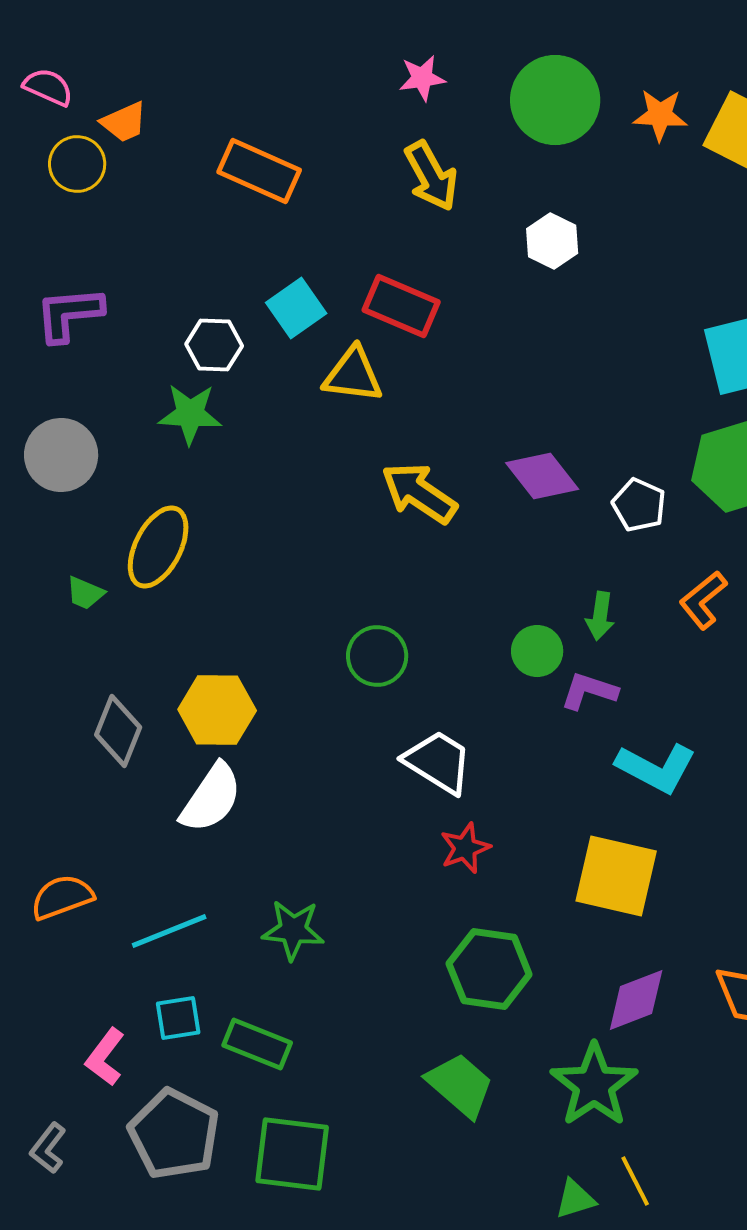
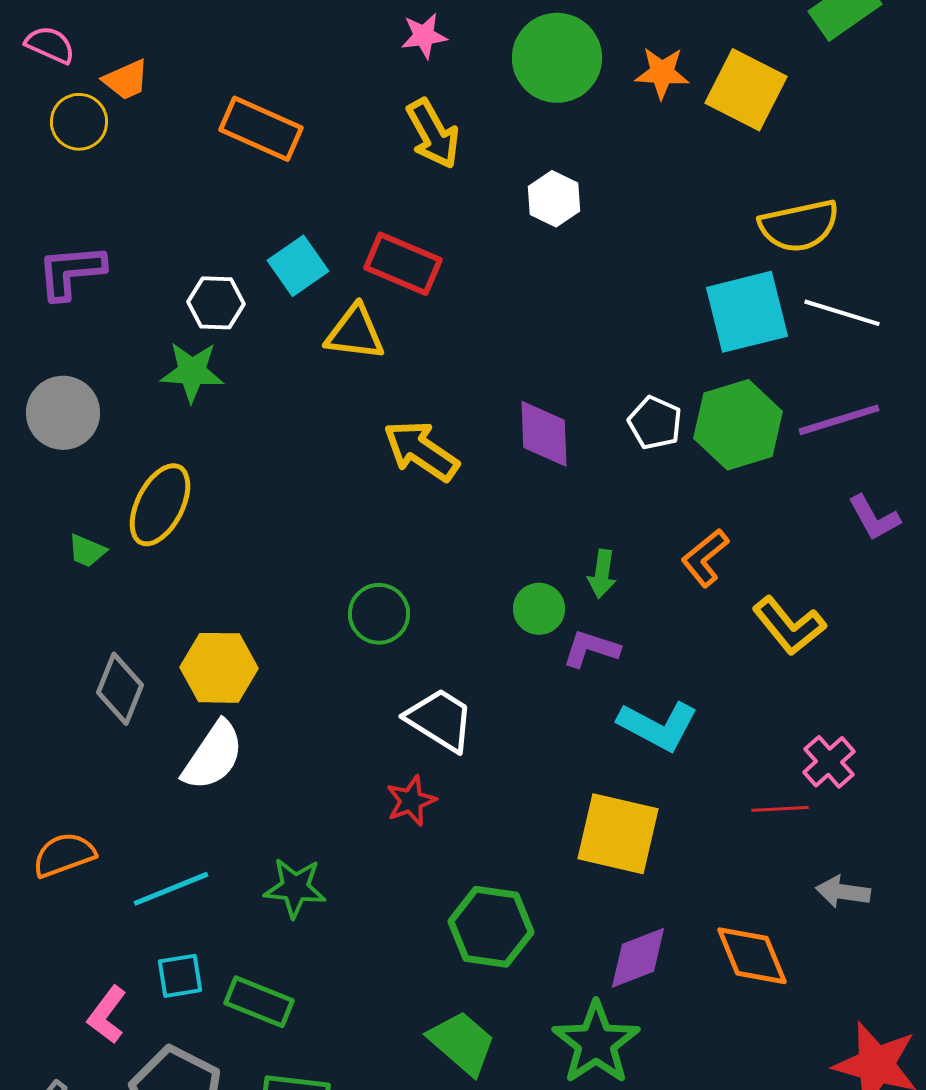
purple diamond: (542, 476) -> (544, 434), turned 36
white pentagon: (639, 505) -> (655, 423), moved
red star: (465, 848) -> (411, 801), moved

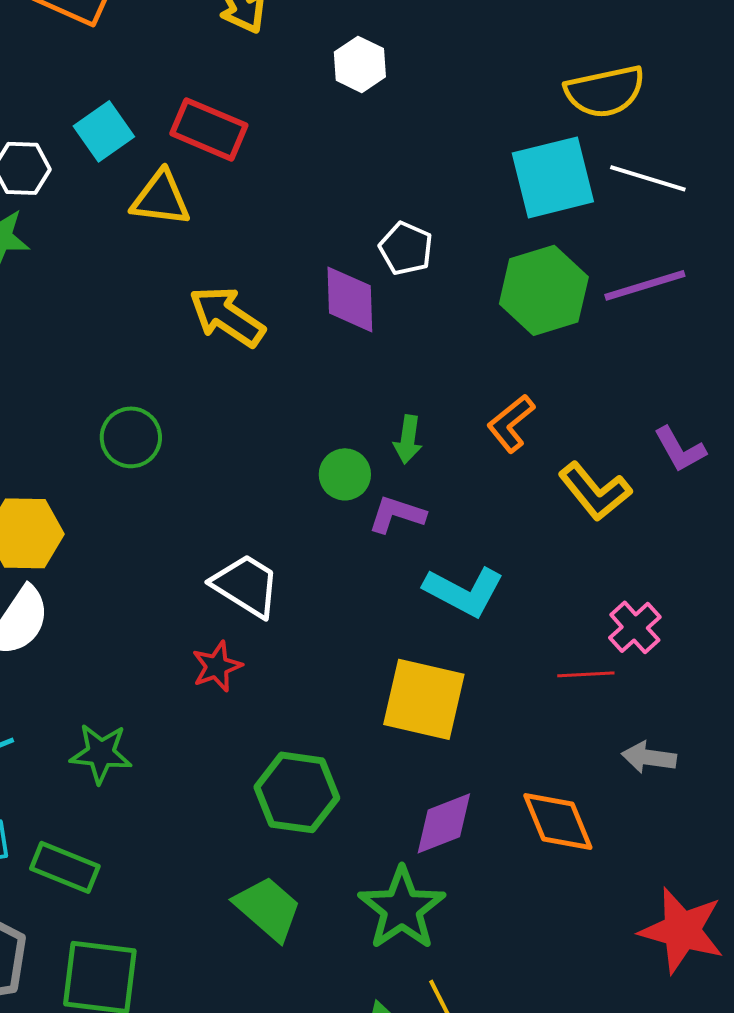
white pentagon: (655, 423) -> (406, 248), moved
purple L-shape: (874, 518) -> (680, 449), moved
green circle: (379, 614) -> (131, 437), moved

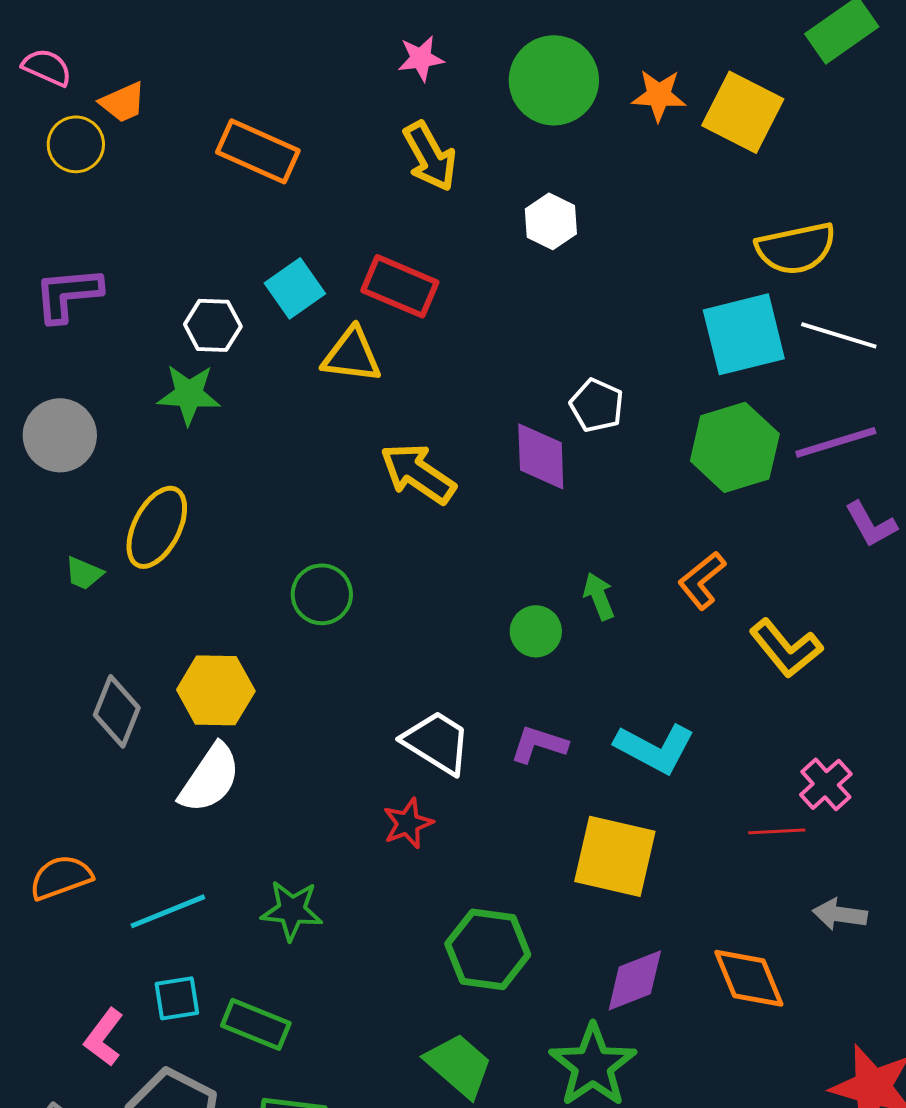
green arrow: (408, 439) -> (599, 596), turned 150
purple L-shape: (680, 449) -> (871, 524), moved
purple L-shape: (397, 514) -> (539, 744), moved

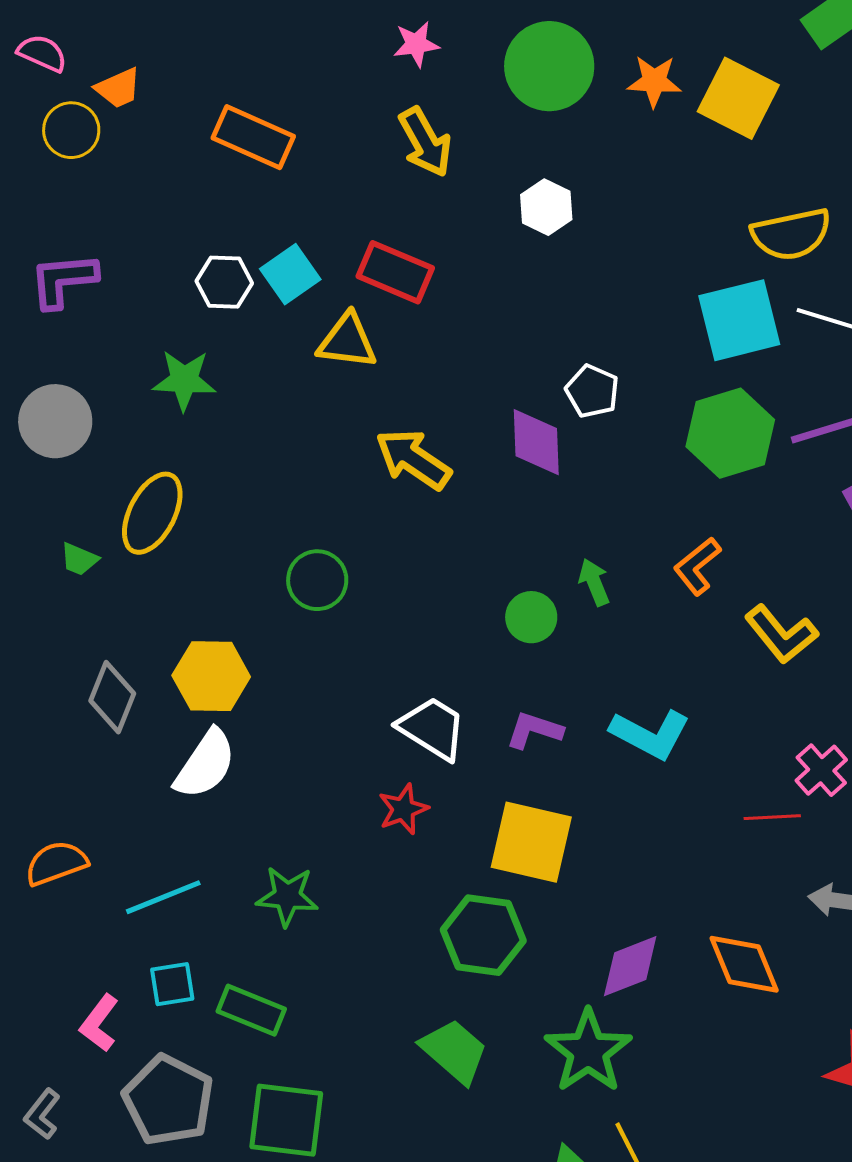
white hexagon: (213, 325) -> (224, 282), moved
yellow square: (615, 856) -> (531, 842), moved

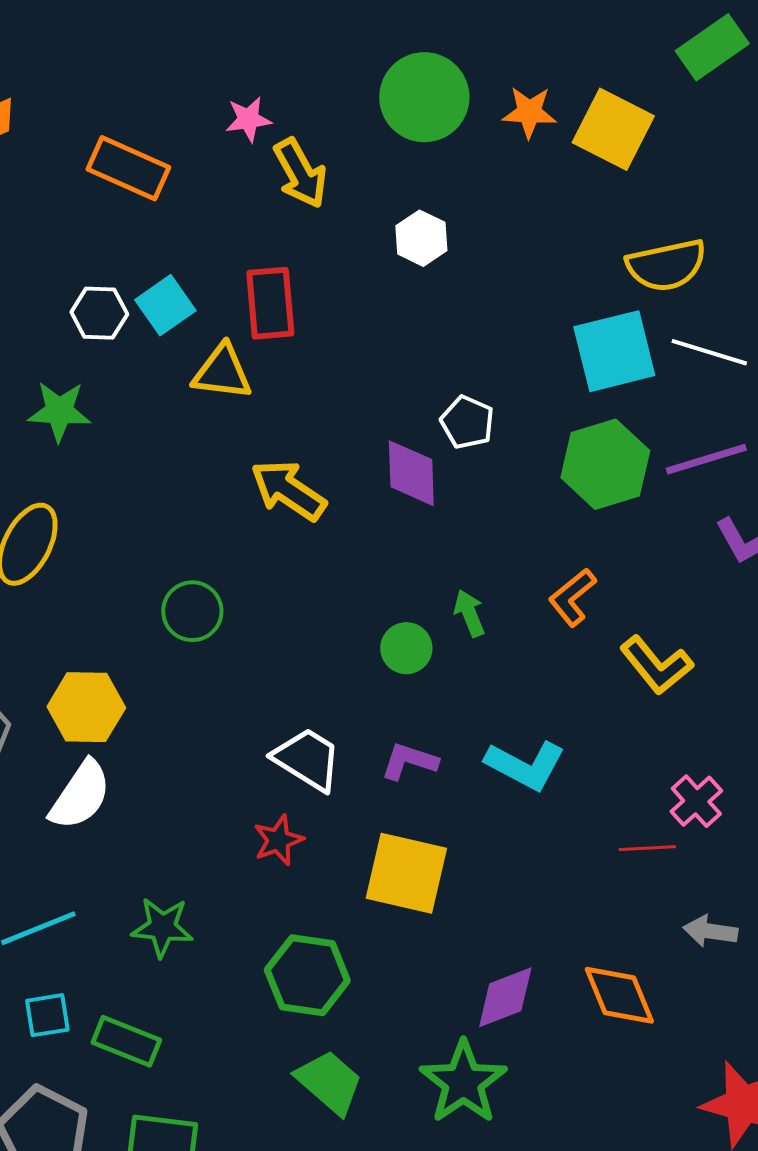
pink star: (416, 44) -> (248, 119), moved
red rectangle: (395, 272) -> (270, 303), turned 62
green hexagon: (483, 935) -> (307, 975), moved

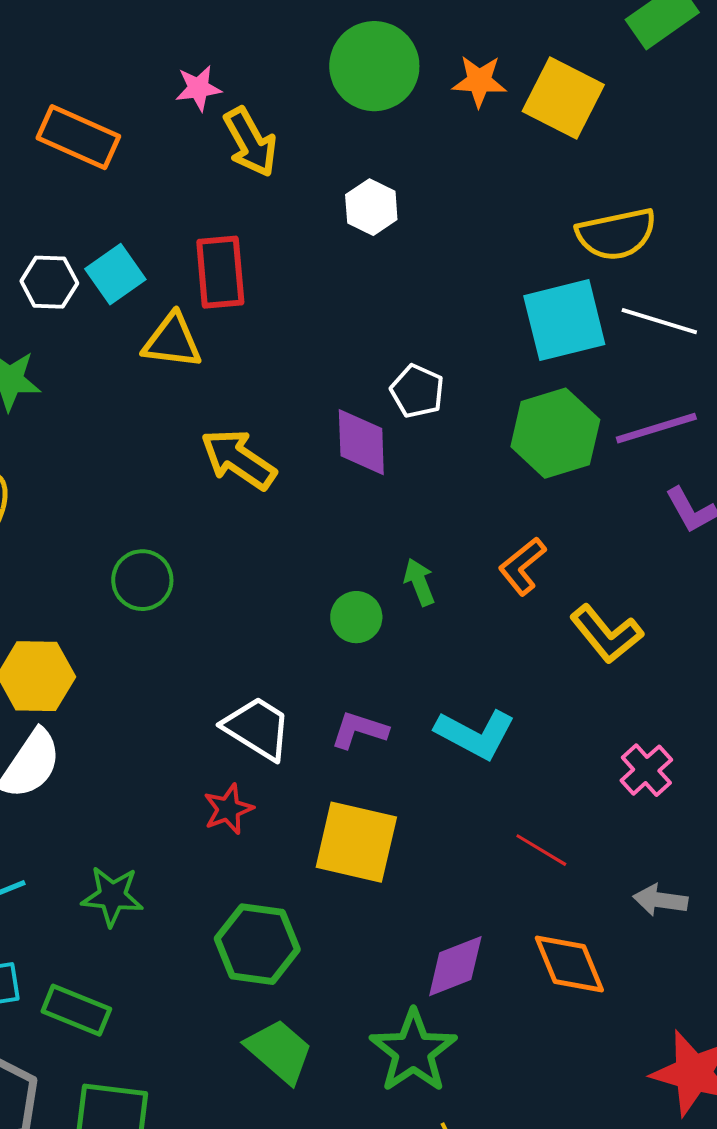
red line: (647, 848) -> (541, 850), moved, turned 34

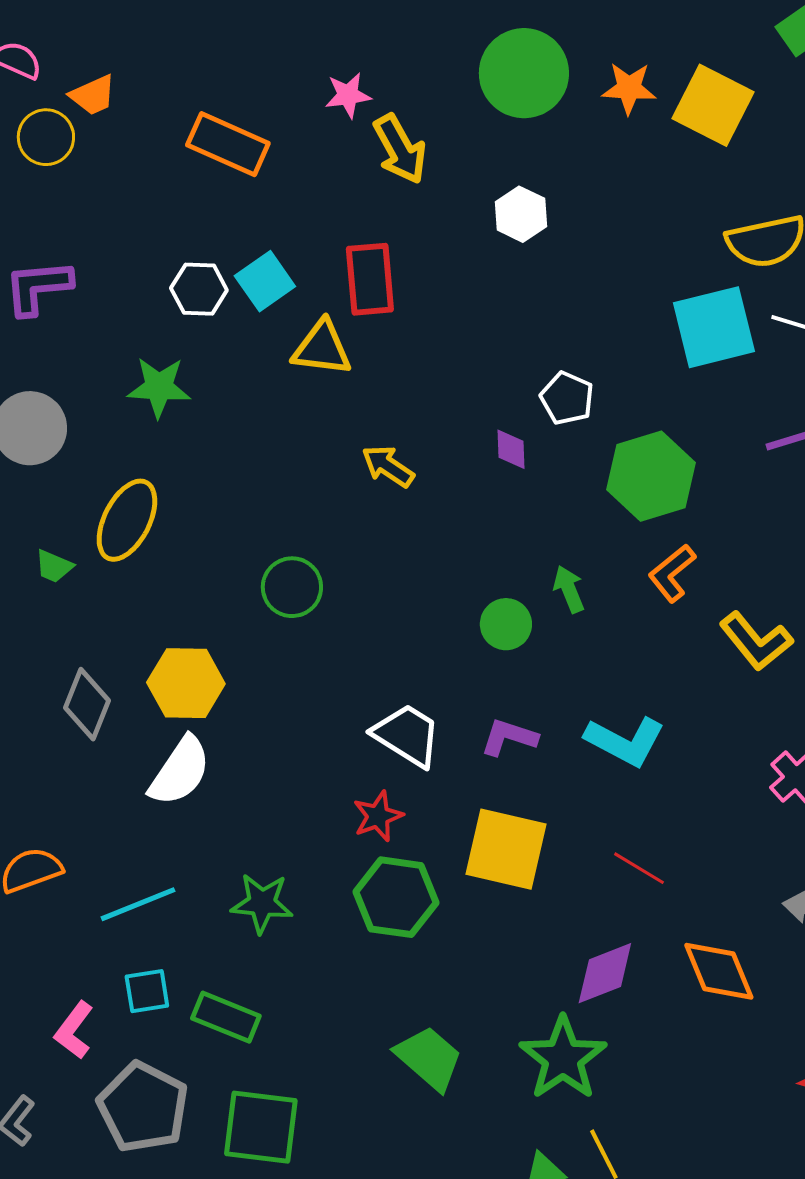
green hexagon: (555, 433) -> (651, 476), moved
purple diamond: (361, 442) -> (511, 449), size x0.6
yellow arrow: (238, 459) -> (388, 466), size x0.7
red line: (541, 850) -> (639, 868), moved
green hexagon: (257, 944) -> (396, 897), moved

